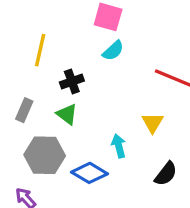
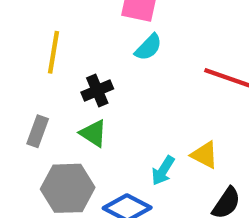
yellow triangle: (153, 123) -> (204, 155), moved, turned -30
cyan arrow: (119, 146) -> (163, 170), turned -130

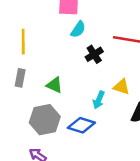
black cross: (97, 90) -> (94, 54), moved
gray rectangle: (38, 131) -> (20, 78), moved

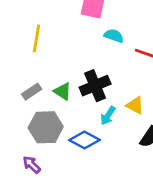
cyan semicircle: (78, 29) -> (114, 36), moved, turned -114
black cross: (94, 54) -> (95, 86), moved, size x1.5
gray rectangle: (20, 78) -> (32, 92), moved, turned 36

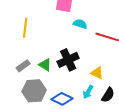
cyan arrow: (108, 116) -> (88, 92), moved

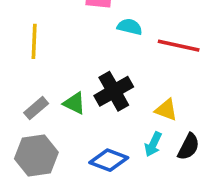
gray hexagon: (34, 91) -> (36, 155), moved

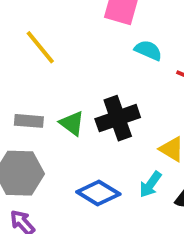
yellow line: (34, 41) -> (40, 47), turned -52
gray rectangle: (36, 108) -> (29, 121), turned 35

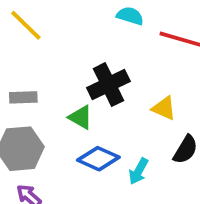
green triangle: (72, 123) -> (81, 117), moved
cyan arrow: (150, 184) -> (138, 171), moved

